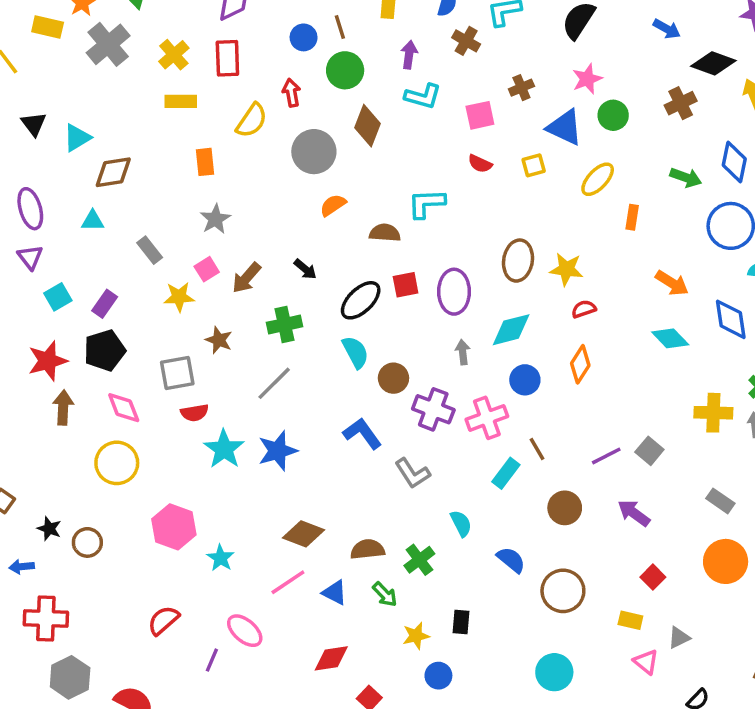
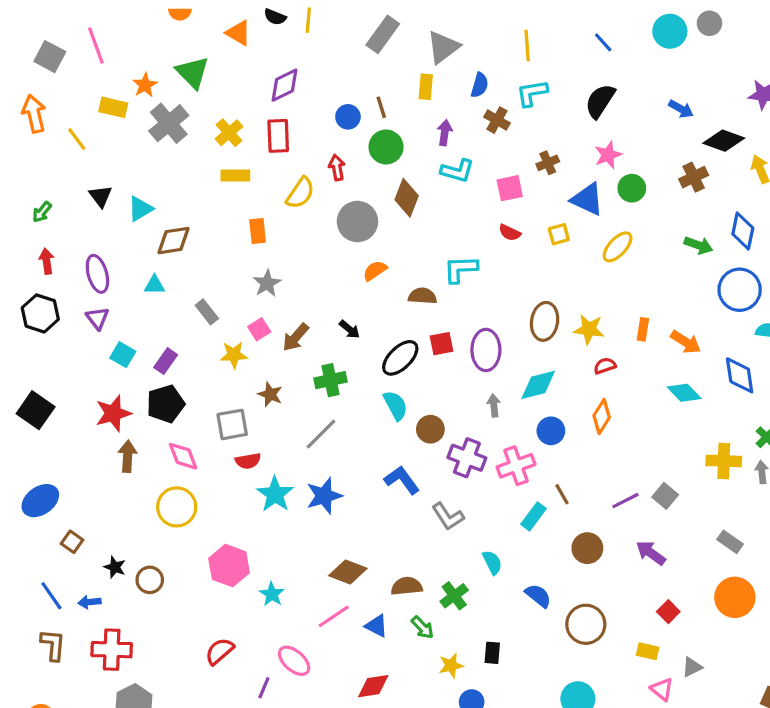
orange rectangle: (632, 217) -> (643, 329), moved
cyan square: (58, 297) -> (123, 355), turned -30

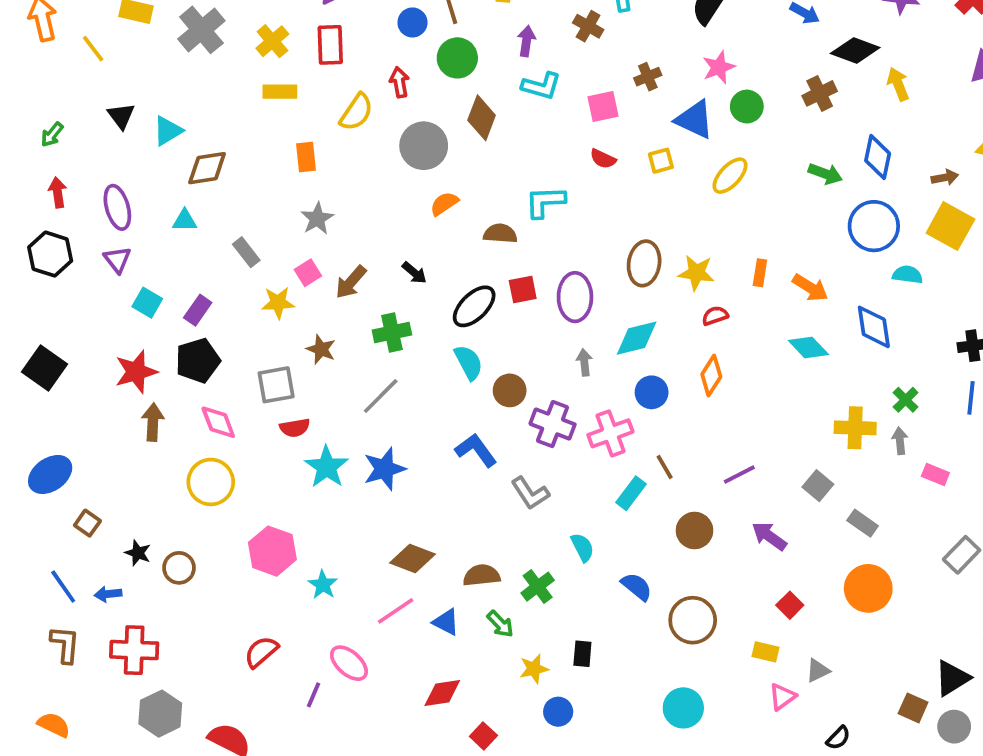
gray square: (665, 496) -> (818, 486), moved
pink triangle: (662, 689) -> (782, 697), turned 45

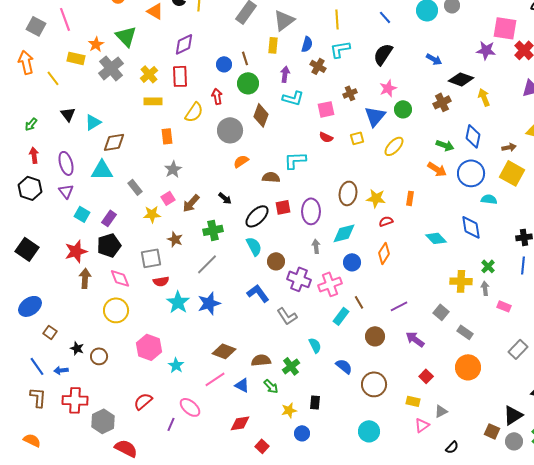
blue triangle: (695, 120) -> (375, 116), turned 45
cyan triangle: (185, 220) -> (102, 170), size x1.6
orange arrow: (810, 288) -> (437, 169), moved
gray hexagon: (160, 714) -> (103, 421), moved

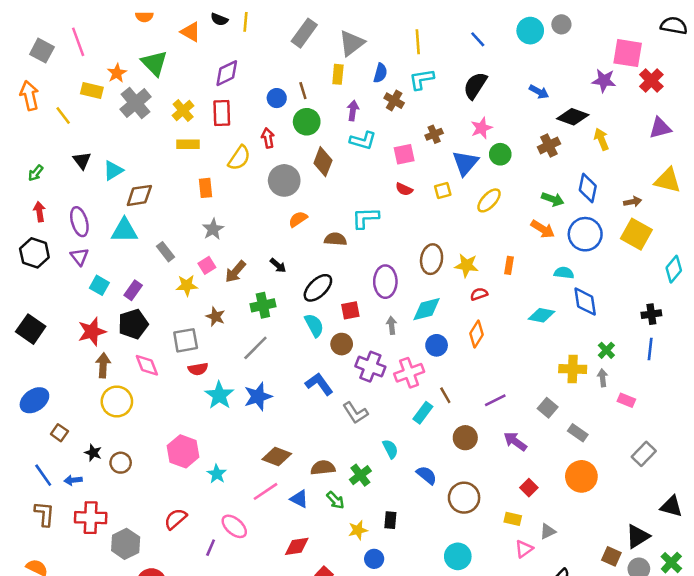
cyan semicircle: (489, 199) -> (564, 273), moved
red square: (283, 207) -> (350, 310), moved
cyan diamond: (436, 238) -> (541, 315), turned -35
yellow circle: (116, 310) -> (117, 401), moved

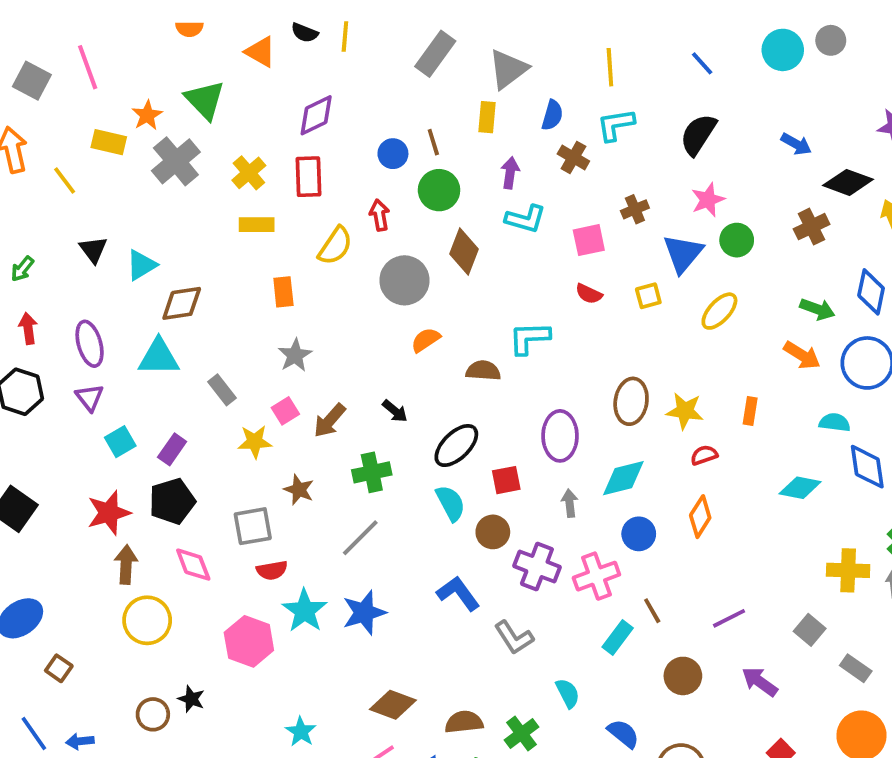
cyan square: (99, 285) -> (120, 442), turned 30
pink hexagon: (183, 451) -> (249, 641), moved
black star: (93, 453) -> (191, 699), moved

